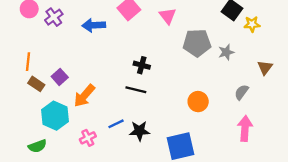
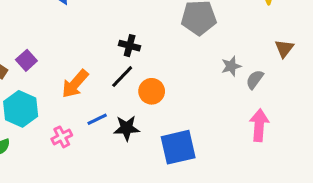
gray star: (226, 52) -> (231, 66), moved
black line: (136, 90) -> (122, 77), turned -60
orange arrow: (84, 96) -> (75, 84), moved
orange circle: (198, 102) -> (152, 91), moved

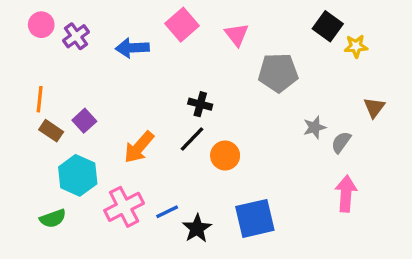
blue line: (97, 119) -> (167, 212), moved
black star: (127, 128) -> (197, 228), moved, turned -30
pink cross: (62, 137) -> (124, 207), size x1.6

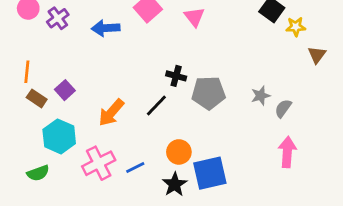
gray pentagon: (278, 73) -> (208, 93), moved
black cross: (200, 104) -> (176, 76), moved
brown triangle: (374, 107) -> (317, 55), moved
orange circle: (225, 156) -> (179, 152), moved
black star: (197, 228) -> (175, 184), moved

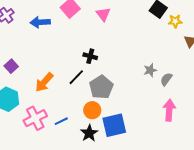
gray pentagon: (208, 93) -> (101, 87), moved, turned -30

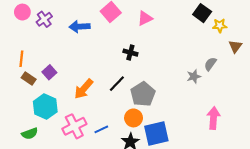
pink triangle: (103, 14) -> (145, 18), turned 42
black cross: (90, 56) -> (130, 53), moved
gray semicircle: (166, 79) -> (210, 64), moved

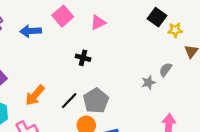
black line: (117, 84) -> (69, 101), moved

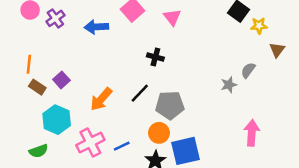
pink triangle: (98, 22) -> (172, 17), turned -42
black line: (69, 101) -> (140, 93), moved
gray pentagon: (96, 101) -> (170, 105), turned 30

